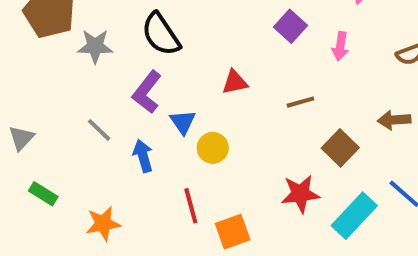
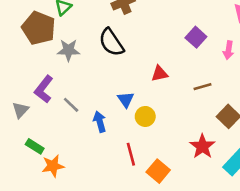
purple L-shape: (147, 92) -> (44, 89), moved
red star: (300, 194) -> (202, 146), turned -30
orange star: (103, 224) -> (53, 166), moved
orange square: (233, 232) -> (158, 171), turned -30

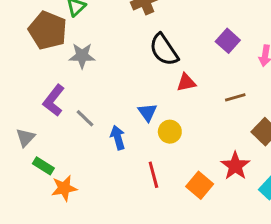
black semicircle: (111, 42) -> (164, 50), moved
gray triangle: (20, 110) -> (25, 138), moved
orange square: (158, 171) -> (200, 185), moved

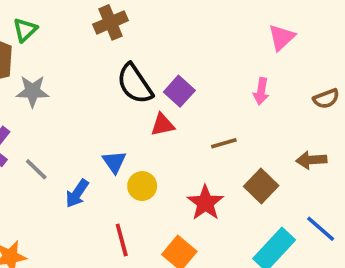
purple square: (228, 41) -> (179, 91), moved
blue arrow: (118, 138) -> (77, 193), turned -130
red star: (235, 166) -> (205, 203), moved

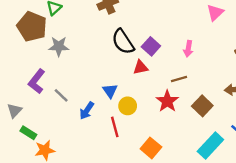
pink arrow: (261, 91) -> (188, 49), moved
red star: (205, 203) -> (167, 101), moved
red line: (122, 240) -> (115, 127), moved

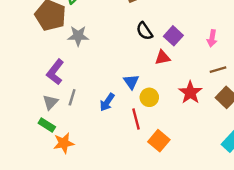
black semicircle: (123, 42) -> (144, 31), size x0.7
brown line: (179, 79) -> (218, 70), moved
gray line: (61, 95) -> (72, 97), moved, turned 63
gray triangle: (14, 111) -> (50, 102), moved
orange square: (151, 148) -> (159, 141), moved

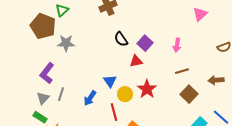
red star: (190, 93) -> (147, 89), moved

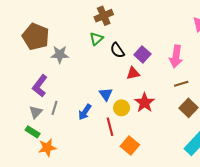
green triangle: (62, 10) -> (96, 39), moved
pink arrow: (177, 45) -> (176, 57), size x1.5

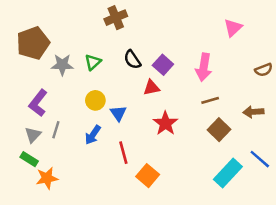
brown pentagon: (36, 37) -> (33, 43), turned 30
green triangle: (96, 39) -> (93, 62), moved
yellow circle: (122, 108) -> (95, 100), moved

